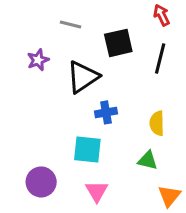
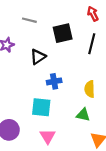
black triangle: (83, 77) -> (38, 57), size x0.7

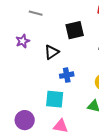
gray line: (29, 20) -> (36, 13), moved
pink triangle: (48, 136) -> (61, 126), turned -49

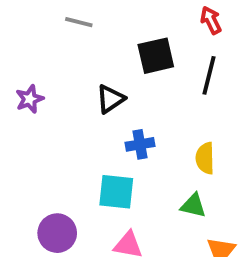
purple star: (23, 41) -> (30, 99), moved

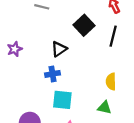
black square: (156, 56) -> (84, 25), turned -30
blue cross: (140, 144) -> (53, 74), moved

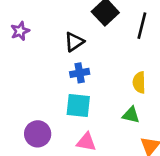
purple star: (15, 49) -> (20, 31), moved
blue cross: (53, 74) -> (80, 73), moved

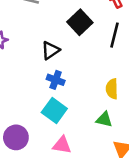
blue cross: (80, 73) -> (56, 80), turned 30
cyan square: (78, 105) -> (54, 111), turned 30

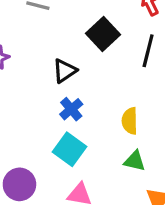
blue cross: (56, 80) -> (71, 109), turned 30
yellow semicircle: (112, 89) -> (130, 121), moved

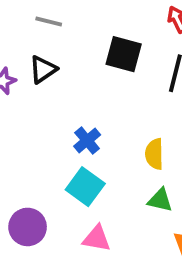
black square: (103, 34) -> (124, 54), turned -32
black triangle: (65, 71) -> (43, 69), moved

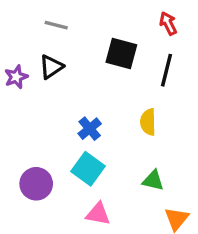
yellow semicircle: (154, 154) -> (148, 122), moved
purple circle: (28, 227) -> (36, 184), moved

